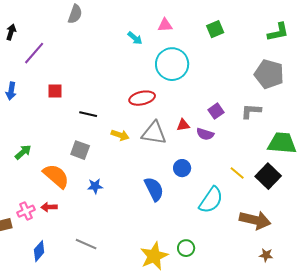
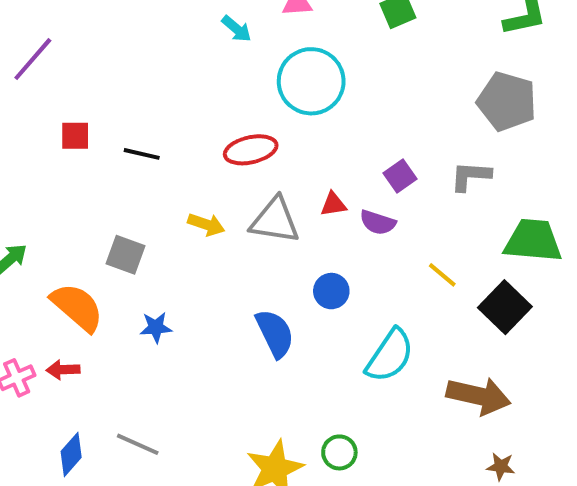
black line: (88, 114) -> (142, 154), moved
yellow line: (237, 173) -> (442, 275), moved
blue diamond: (39, 251) -> (71, 454), moved

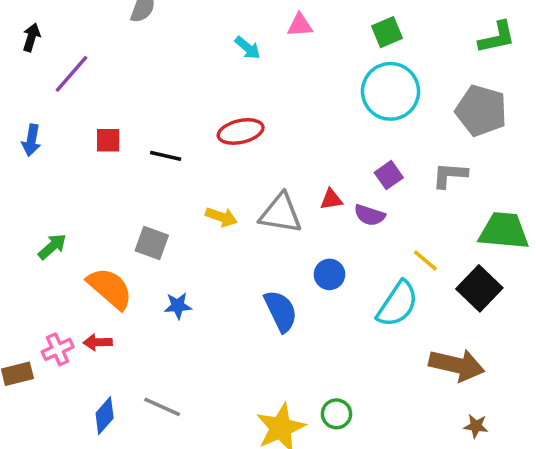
cyan circle: (311, 81) -> (390, 91), moved
red ellipse: (251, 150) -> (241, 131), moved
cyan semicircle: (390, 356) -> (397, 304), moved

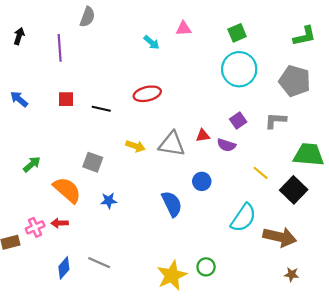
purple line: (71, 74) -> (60, 48), moved, turned -45
blue arrow: (31, 140) -> (19, 99), turned 120
cyan semicircle: (397, 304) -> (243, 218), moved

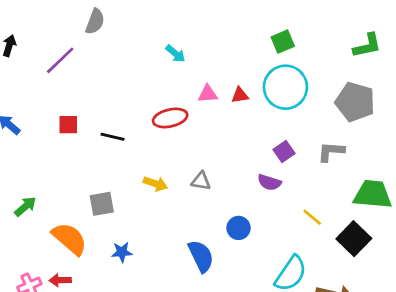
pink triangle: (184, 29) -> (208, 94), moved
purple line: (60, 48) -> (60, 60), turned 50
red triangle: (203, 135) -> (240, 95), moved
gray triangle: (172, 144) -> (201, 181), size x0.6
gray square: (93, 162) -> (102, 204), turned -30

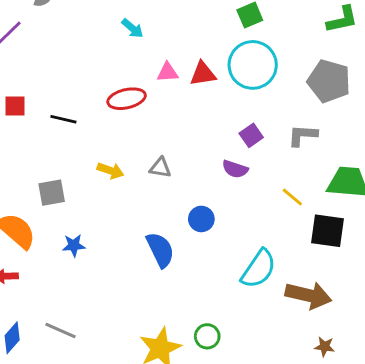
red triangle: (240, 95) -> (203, 74), size x1.4
yellow line: (312, 217) -> (292, 197), moved
black square: (354, 239) -> (328, 231), turned -36

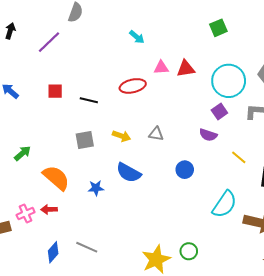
cyan circle: (253, 65) -> (229, 81), moved
gray square: (52, 193) -> (85, 140), moved
yellow line: (292, 197) -> (239, 157), moved
blue semicircle: (160, 250) -> (129, 173), moved, turned 145

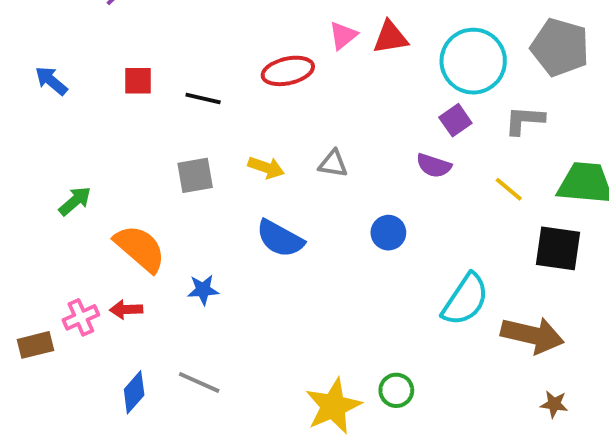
pink triangle: (161, 68) -> (343, 35), turned -35
yellow line: (239, 157) -> (509, 189), moved
blue star: (96, 188) -> (203, 290), moved

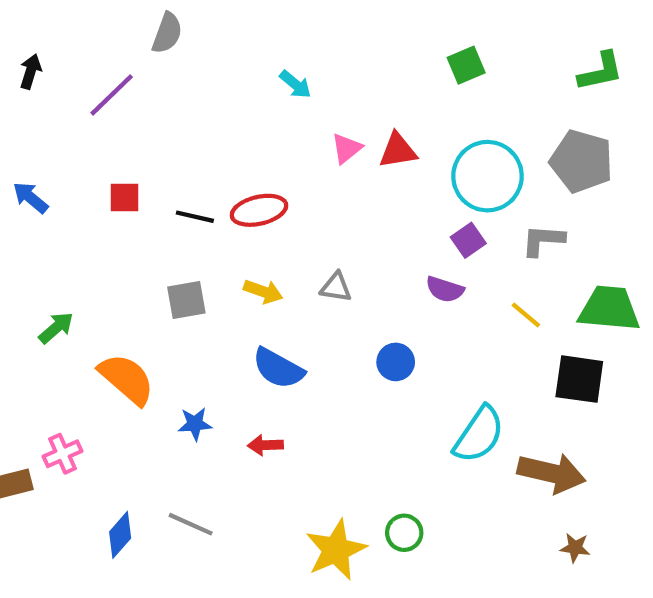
red ellipse: (288, 71) -> (259, 210), moved
red arrow: (126, 310) -> (265, 445), moved

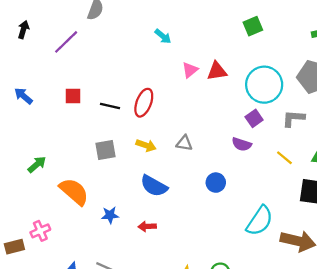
red ellipse: (259, 210) -> (144, 103), turned -56

